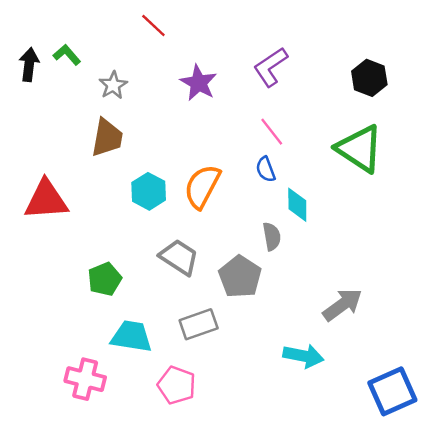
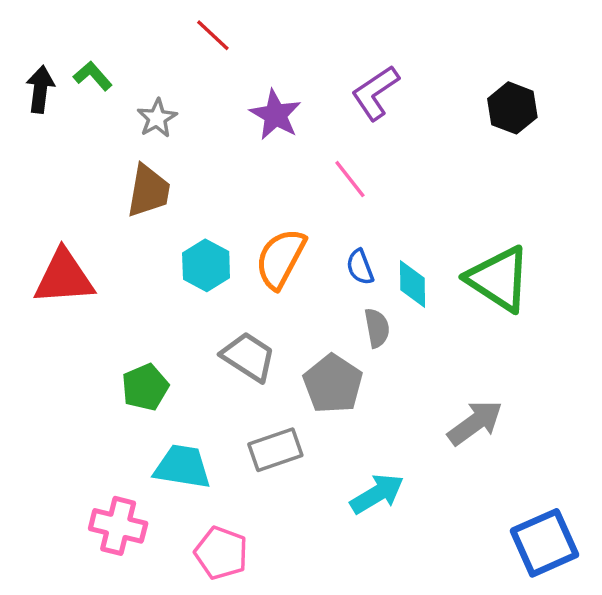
pink line: (272, 132) -> (350, 179), moved
green triangle: (360, 149) -> (499, 279), moved
blue semicircle: (266, 169) -> (360, 267), moved
cyan arrow: (303, 356) -> (377, 494), moved, turned -42
pink pentagon: (177, 385) -> (221, 553), moved

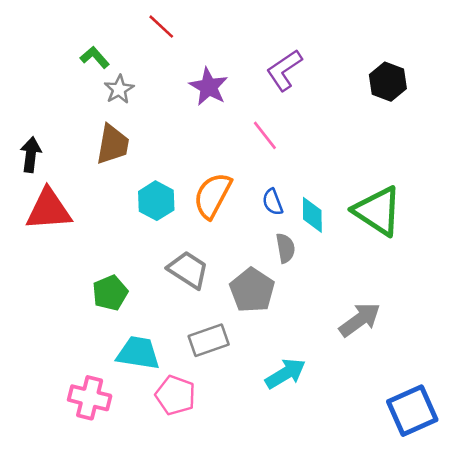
green L-shape: (93, 76) -> (95, 57), moved
black arrow: (40, 89) -> (31, 155), moved
pink pentagon: (221, 553) -> (175, 395), moved

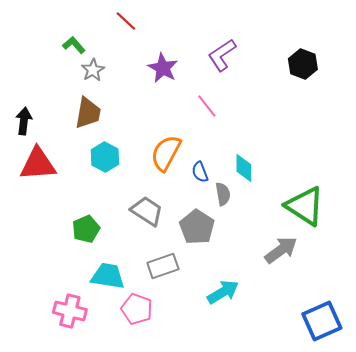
cyan hexagon: (156, 201) -> (105, 157), moved
blue semicircle: (273, 202) -> (200, 172), moved
green triangle: (378, 211) -> (305, 206), moved

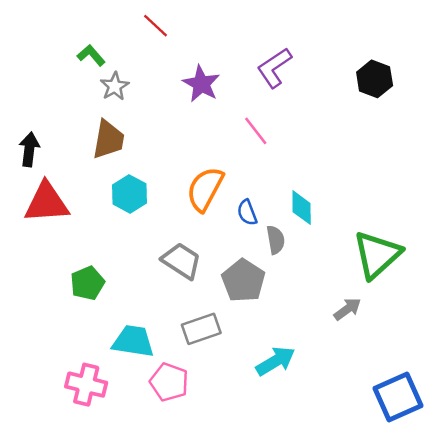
green triangle: (305, 206) -> (377, 255), turned 45
green pentagon: (86, 229) -> (87, 283), moved
gray arrow: (281, 250) -> (347, 309), size x0.7

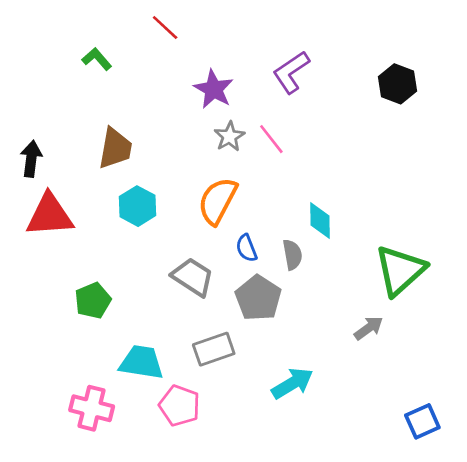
gray star: (115, 86) -> (229, 136), moved
blue semicircle: (247, 213) -> (246, 248), moved
blue square: (398, 397) -> (422, 421), size x0.7

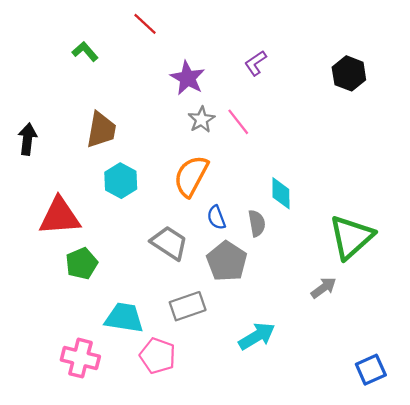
purple L-shape: (291, 72) -> (256, 63), size x0.7
red triangle: (50, 215) -> (60, 216), moved

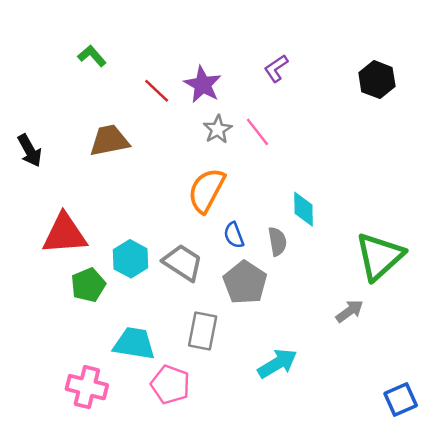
red line: (145, 24) -> (157, 91), moved
brown trapezoid: (101, 130) -> (109, 141), turned -111
black arrow: (27, 139) -> (30, 151), turned 144
cyan hexagon: (121, 181) -> (130, 259), moved
gray rectangle: (188, 306) -> (203, 331), turned -60

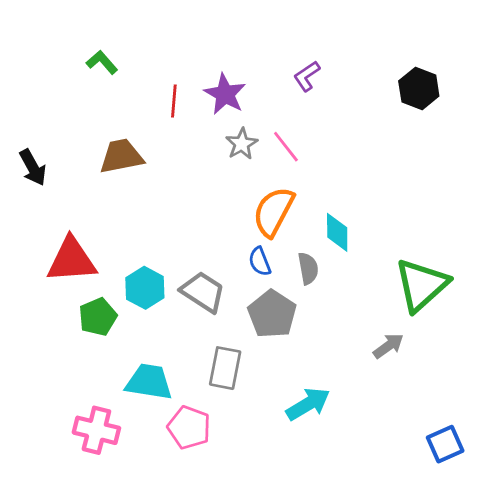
red line: (157, 91) -> (174, 101), turned 52
orange semicircle: (206, 190) -> (274, 212), moved

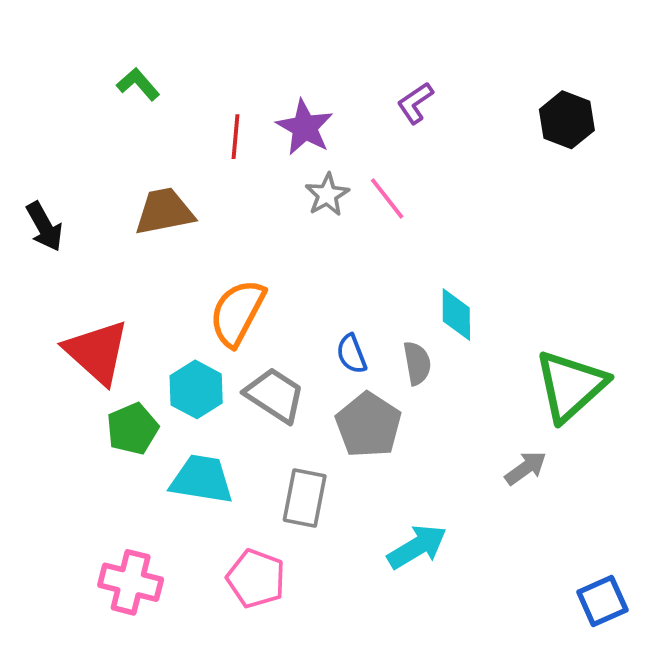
orange semicircle: (274, 212) -> (237, 313), moved
red triangle: (72, 260) -> (97, 352), turned 46
cyan trapezoid: (149, 382) -> (202, 479), moved

